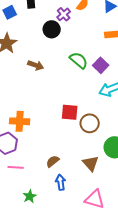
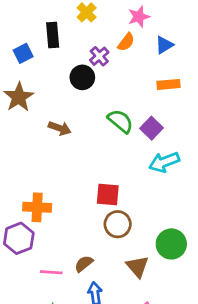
brown circle: (90, 123) -> (118, 224), moved
pink line: (16, 167) -> (51, 272), moved

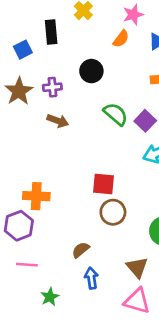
purple cross: (99, 56) -> (52, 87), moved, turned 36
black circle: (82, 77) -> (91, 71), moved
brown triangle: (137, 267) -> (137, 267), moved
pink line: (51, 272) -> (27, 265), moved

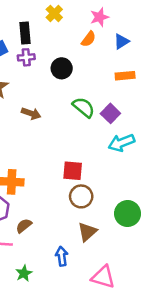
purple cross: (52, 87) -> (26, 57), moved
brown semicircle: (81, 250) -> (24, 226), moved
brown triangle: (137, 267) -> (87, 232), moved, turned 30

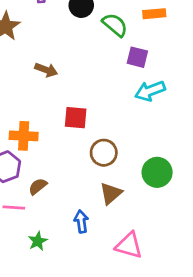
green semicircle: (84, 107) -> (115, 25), moved
brown arrow: (31, 113) -> (46, 70), moved
purple square: (110, 113) -> (137, 57), turned -30
red square: (73, 171) -> (76, 118), moved

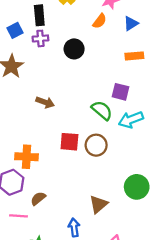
green semicircle: (115, 25) -> (102, 110), moved
brown circle: (104, 153) -> (96, 145), moved

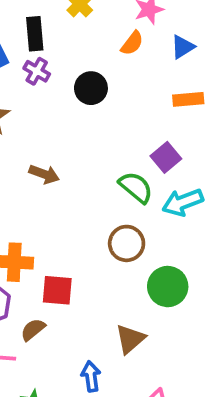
purple cross: (40, 38) -> (37, 71), turned 35
purple square: (120, 92) -> (166, 157), turned 36
red square: (69, 142) -> (57, 290), moved
green circle: (137, 187) -> (168, 287), moved

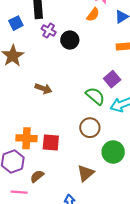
purple cross: (37, 71) -> (49, 30), moved
red square: (57, 290) -> (51, 142), moved
brown triangle: (130, 339) -> (86, 173), moved

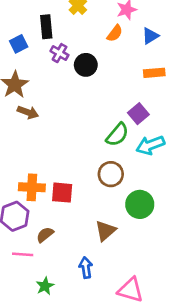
brown arrow: (43, 89) -> (28, 112), moved
green semicircle: (95, 96) -> (117, 135), turned 90

